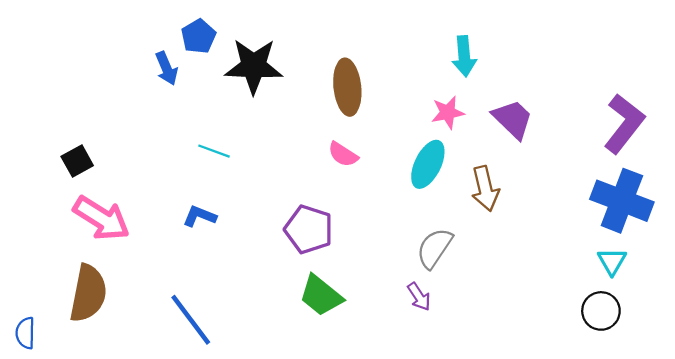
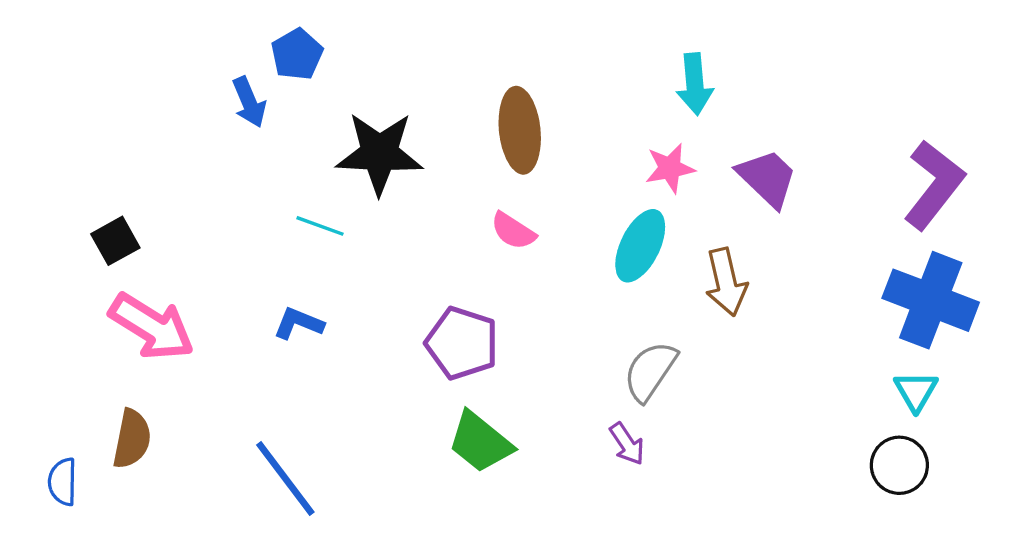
black star: (254, 66) -> (379, 153), moved
brown semicircle: (88, 293) -> (132, 439), size x0.7
blue semicircle: (25, 333) -> (63, 482), moved

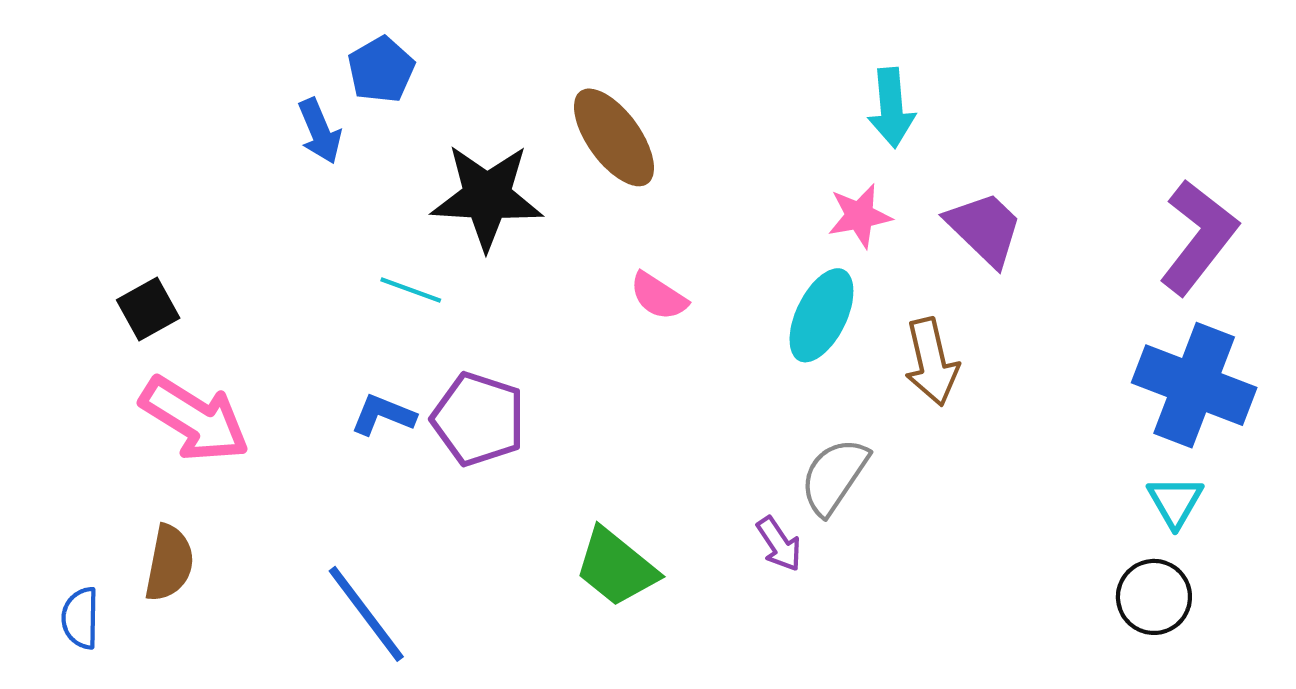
brown ellipse: (520, 130) -> (614, 137), moved, turned -30
purple pentagon: (462, 343) -> (478, 419), moved
purple arrow: (627, 444) -> (779, 544), moved

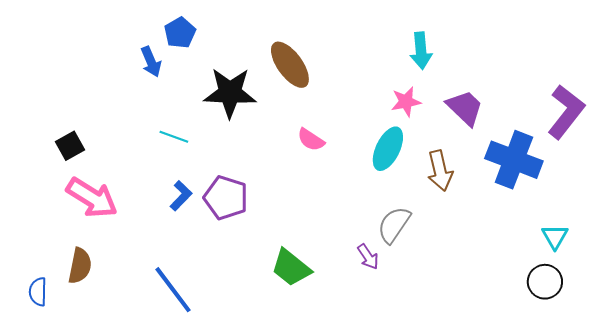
cyan line: (411, 290) -> (174, 137), moved
blue cross: (1194, 385) -> (514, 160), moved
blue L-shape: (383, 415) -> (181, 196), turned 112

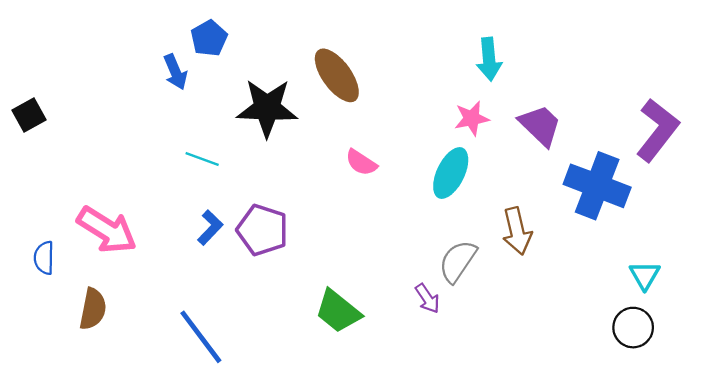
black square: (70, 146) -> (29, 115), moved
brown arrow: (440, 171) -> (517, 231), moved
blue semicircle: (38, 292) -> (44, 258), moved

